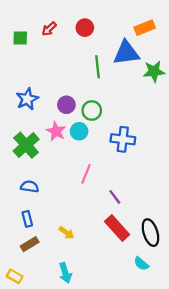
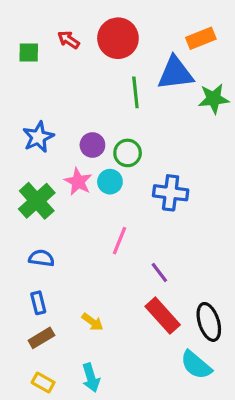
red circle: (85, 28) -> (118, 38), size x1.6
red arrow: (49, 29) -> (69, 40), turned 77
cyan semicircle: (141, 264) -> (196, 365), size x1.5
yellow rectangle: (15, 276) -> (43, 383), moved

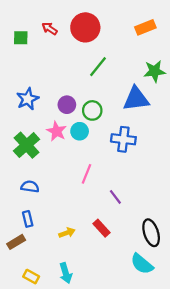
blue triangle: (175, 73) -> (136, 99), moved
green line: (135, 92) -> (98, 67), turned 45
red rectangle: (163, 316) -> (101, 228), moved, size x0.7
yellow arrow: (92, 322) -> (67, 233), turned -56
brown rectangle: (41, 338) -> (16, 242), moved

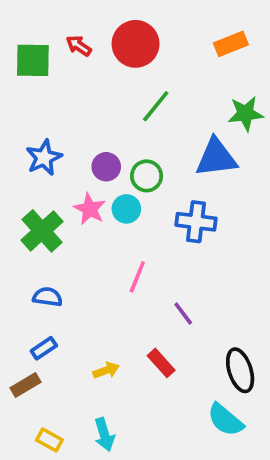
green square: (21, 38) -> (33, 60), size x1.5
blue rectangle: (28, 219) -> (44, 348), turned 70

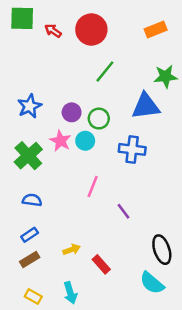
green square: (33, 60) -> (22, 18), moved
red rectangle: (161, 363) -> (101, 264), moved
brown rectangle: (26, 385) -> (30, 259), moved

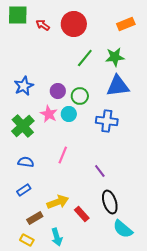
green star: (166, 76) -> (115, 57), moved
pink line: (93, 187) -> (63, 155), moved
yellow arrow: (72, 250) -> (58, 202), size x1.5
black ellipse: (162, 250) -> (110, 202), moved
brown rectangle: (30, 259) -> (35, 218), moved

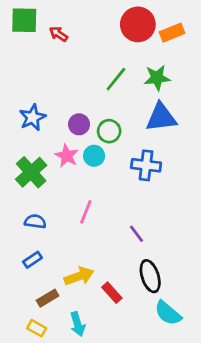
red circle: (74, 24) -> (138, 24), moved

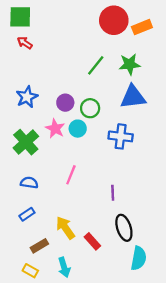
red arrow: (58, 34) -> (25, 43), moved
purple line: (136, 234) -> (113, 193), turned 35
yellow arrow: (79, 276) -> (65, 228), turned -105
cyan semicircle: (168, 313) -> (139, 258), turned -120

